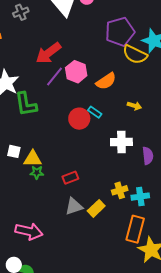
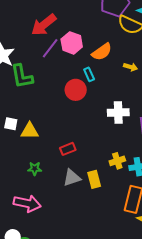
yellow arrow: (134, 106) -> (131, 67), moved
cyan rectangle: (95, 112) -> (89, 74), moved, turned 32
green star: (37, 172) -> (35, 169), moved
yellow rectangle: (96, 208) -> (94, 179), turned -60

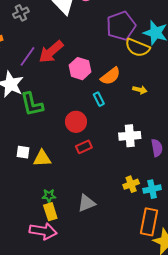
purple line: (50, 48) -> (28, 56), moved
red circle: (76, 90) -> (76, 122), moved
red rectangle: (68, 149) -> (84, 147), moved
yellow rectangle: (94, 179) -> (50, 212), moved

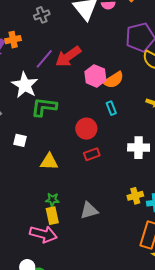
orange semicircle: (110, 76) -> (114, 80), moved
green L-shape: (32, 104) -> (44, 107), turned 104
white square: (23, 152) -> (20, 140), moved

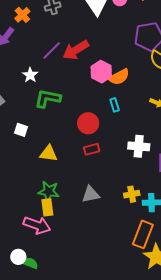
orange cross: (13, 40) -> (22, 15), moved, turned -35
white star: (25, 85) -> (30, 75), size x0.6
green star: (52, 200) -> (49, 191), size x1.5
gray triangle: (89, 211) -> (91, 194), moved

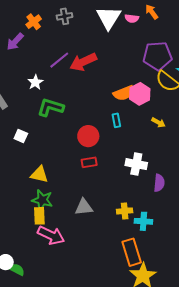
pink hexagon: (101, 72) -> (140, 94), moved
yellow triangle: (48, 153) -> (39, 174), moved
pink arrow: (37, 225) -> (51, 235), moved
orange rectangle: (143, 234) -> (132, 252), turned -44

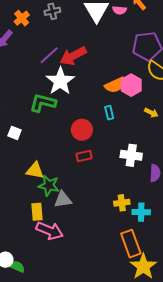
white star: (35, 82) -> (60, 81), moved, size x1.8
green star: (42, 200) -> (49, 186), moved
gray triangle: (84, 207) -> (63, 200), moved

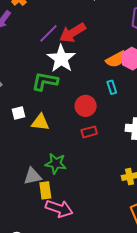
white square: (14, 133) -> (18, 113), turned -32
yellow triangle: (35, 170) -> (40, 122), moved
gray triangle: (63, 200) -> (33, 176), moved

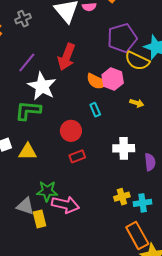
red arrow: (73, 33) -> (67, 57), moved, turned -32
orange semicircle: (116, 59) -> (97, 81), turned 60
gray triangle: (33, 176) -> (25, 206), turned 36
pink arrow: (59, 209) -> (65, 205), moved

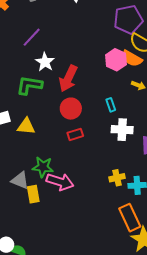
red arrow: (67, 57) -> (68, 79), moved
orange semicircle: (97, 81) -> (132, 58), moved
white star: (42, 86) -> (45, 62), size x0.7
cyan rectangle: (95, 110) -> (111, 105), moved

